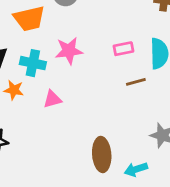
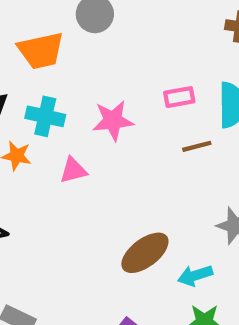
pink star: (69, 51) -> (113, 121), moved
brown ellipse: (102, 154) -> (145, 253), turned 56

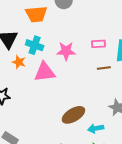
pink triangle: (73, 170) -> (45, 72), size x1.6

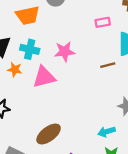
pink rectangle: (98, 44) -> (103, 22), moved
brown ellipse: (73, 115) -> (49, 134), moved

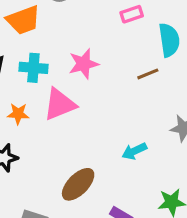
orange star: (15, 69) -> (18, 114), moved
cyan arrow: (107, 132) -> (134, 151), moved

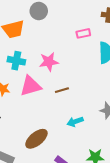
brown line: (148, 74) -> (62, 90), moved

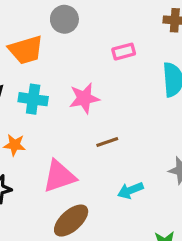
pink rectangle: (83, 33) -> (124, 52), moved
pink triangle: (30, 86) -> (59, 176), moved

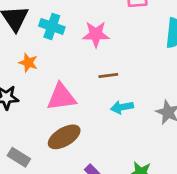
cyan arrow: (130, 190) -> (122, 107), moved

